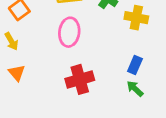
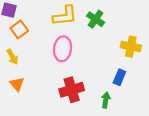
yellow cross: (136, 18) -> (131, 47), moved
green arrow: (135, 89) -> (106, 100), moved, turned 56

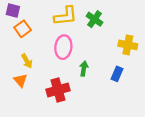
yellow arrow: (12, 57) -> (27, 61), moved
red cross: (72, 90) -> (58, 90), moved
green arrow: (106, 100) -> (84, 69), moved

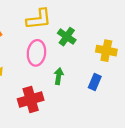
green cross: (94, 19) -> (67, 37), moved

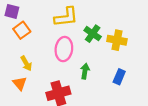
yellow cross: (106, 51) -> (117, 40), moved

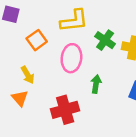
orange square: (22, 30) -> (37, 40), moved

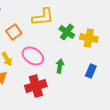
pink ellipse: (71, 58) -> (33, 56), moved, turned -65

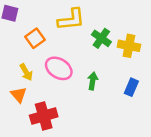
red cross: (36, 86) -> (44, 116), moved

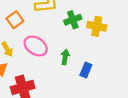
green cross: (101, 38) -> (73, 20), turned 35
blue rectangle: (131, 87) -> (86, 70), moved

